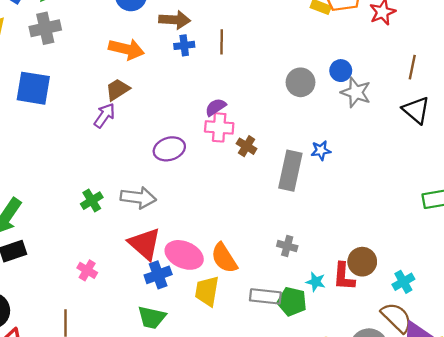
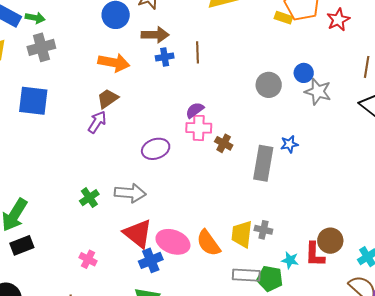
yellow trapezoid: (207, 291) -> (242, 234), moved

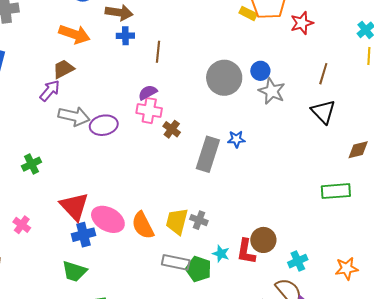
brown line: (197, 52) -> (158, 52), moved
gray circle: (269, 85) -> (224, 78), size x1.4
gray arrow: (130, 193) -> (74, 116), moved

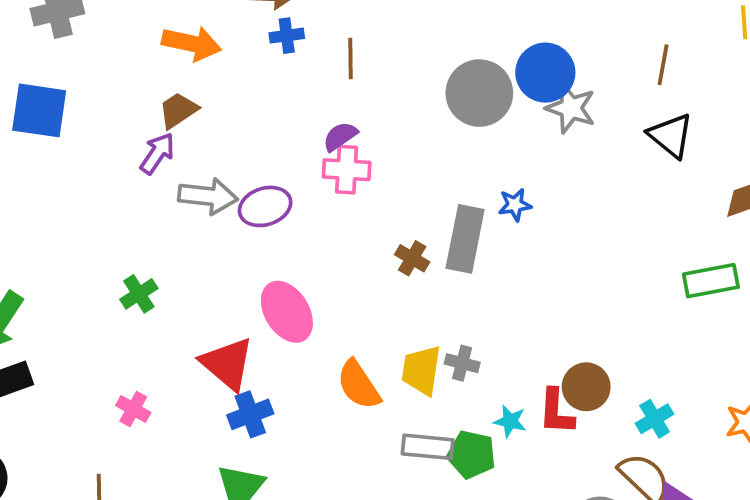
blue circle: (260, 71) -> (545, 73), size x1.6
brown cross: (172, 129) -> (412, 258), moved
pink ellipse: (108, 219) -> (287, 312), moved, turned 36

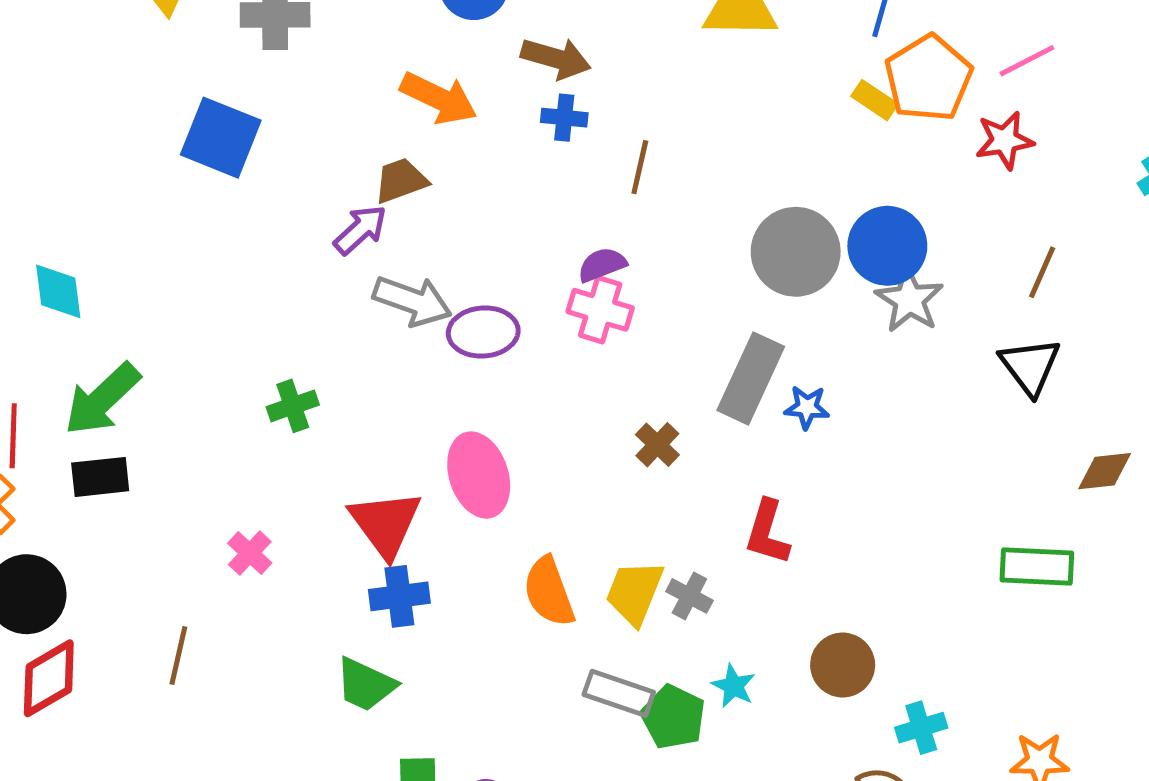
gray rectangle: (465, 239) -> (751, 378), moved
red L-shape: (556, 412) -> (767, 532), moved

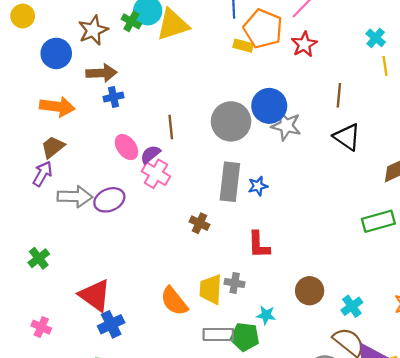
brown line: (640, 167) -> (171, 127), moved
pink cross: (600, 310) -> (156, 174), turned 32
pink ellipse: (479, 475) -> (126, 147), moved, size x0.7

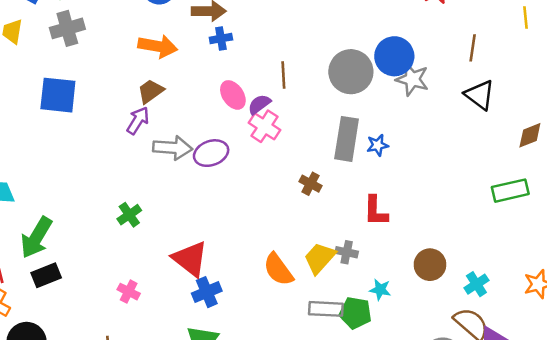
yellow trapezoid: (211, 289) -> (320, 258), turned 36

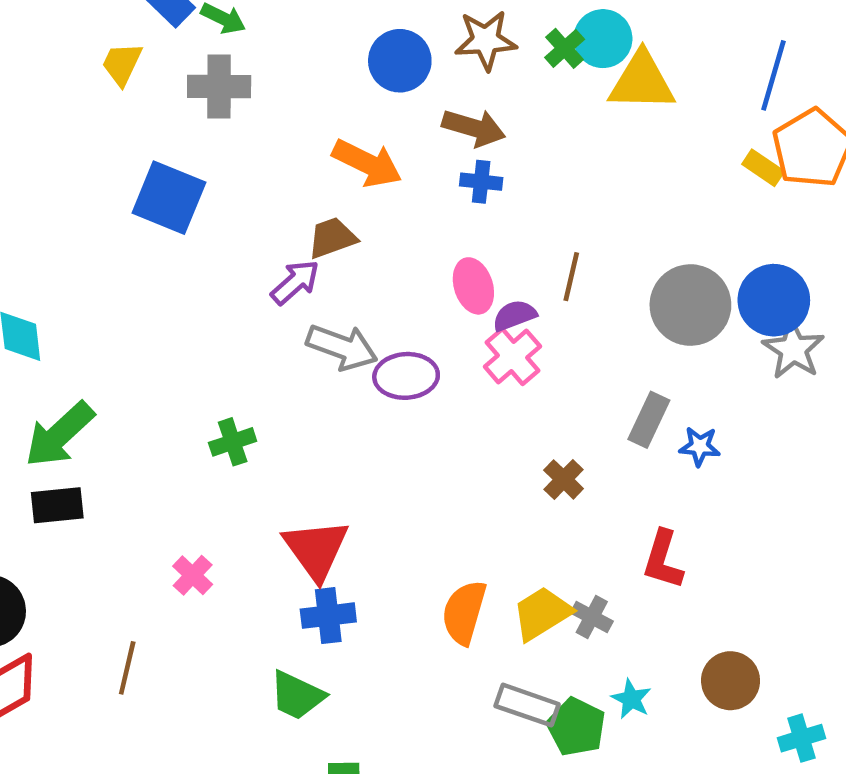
gray rectangle: (347, 139) -> (649, 420), size x0.7
orange semicircle: (278, 269) -> (464, 612), turned 36

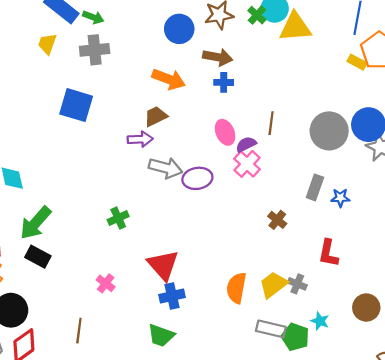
purple arrow: (295, 282) -> (140, 139), turned 45
black rectangle: (57, 505) -> (38, 257), turned 40

